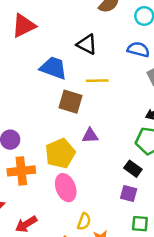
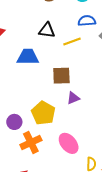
yellow line: (97, 81) -> (72, 41), moved
brown square: (70, 102) -> (61, 76), moved
yellow pentagon: (60, 153) -> (43, 113), moved

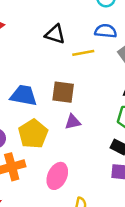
blue trapezoid: (28, 57) -> (24, 95), moved
pink ellipse: (69, 143) -> (57, 176), turned 55

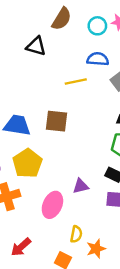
black triangle: (55, 34) -> (36, 46), moved
purple triangle: (73, 122) -> (81, 186), moved

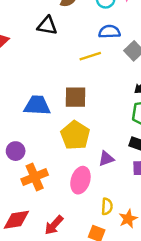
yellow pentagon: (27, 163) -> (75, 135), moved

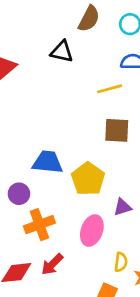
brown square: (75, 97) -> (117, 130), moved
blue trapezoid: (37, 105) -> (48, 162), moved
red arrow: (54, 225) -> (52, 264), moved

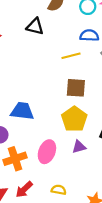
yellow pentagon: (88, 179) -> (74, 119), moved
pink ellipse: (92, 230) -> (47, 152), moved
yellow semicircle: (121, 262) -> (59, 190), moved, turned -88

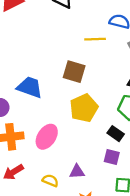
brown square: (76, 88) -> (74, 72), moved
purple triangle: (79, 147) -> (77, 172), moved

